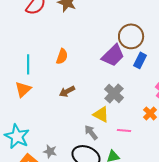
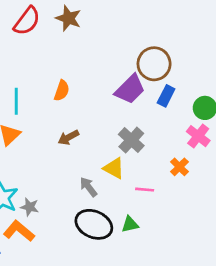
gray arrow: (91, 132) -> (88, 187), moved
gray star: (50, 151) -> (30, 207), moved

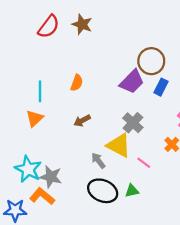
yellow triangle: (114, 168) -> (119, 145), size x1.4
pink line: (145, 190) -> (144, 163), turned 32
gray star: (30, 207) -> (51, 177), size x1.5

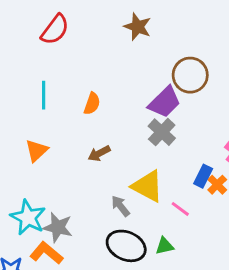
brown star: (82, 24) -> (138, 27), moved
blue rectangle: (161, 87) -> (203, 176), moved
cyan line: (40, 91) -> (44, 95), moved
gray cross: (133, 123) -> (162, 132), moved

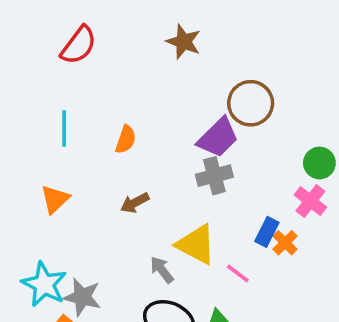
gray cross: (162, 132) -> (214, 176), turned 32

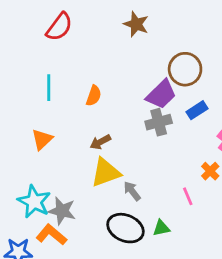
blue rectangle: (267, 232) -> (197, 110), moved, turned 30
yellow triangle: (196, 244) -> (106, 172), moved, turned -48
gray arrow: (162, 270) -> (132, 191), moved
pink line: (238, 273) -> (188, 196), moved, turned 30

